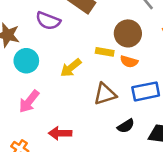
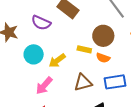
cyan circle: (26, 61) -> (34, 54), moved
pink arrow: (29, 101) -> (44, 86), moved

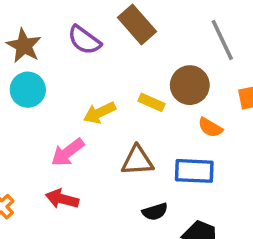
cyan circle: (34, 54) -> (28, 90), moved
orange semicircle: (103, 58) -> (210, 127), moved

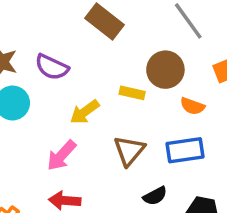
purple semicircle: (84, 40) -> (52, 67), moved
brown triangle: (137, 161) -> (129, 151), turned -36

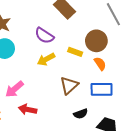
purple semicircle: (52, 67) -> (44, 36), moved
orange semicircle: (192, 106) -> (100, 64), moved, turned -152
pink arrow: (62, 155) -> (14, 89), moved

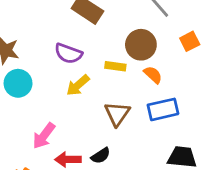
black semicircle: (81, 114) -> (101, 156), moved

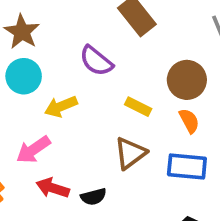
yellow rectangle: (115, 66) -> (138, 107), moved
yellow arrow: (78, 85) -> (61, 106), moved

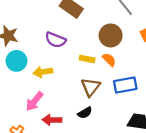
yellow arrow: (61, 106) -> (43, 72), turned 30
orange semicircle: (189, 121) -> (109, 60), moved
black semicircle: (93, 197) -> (85, 113), moved

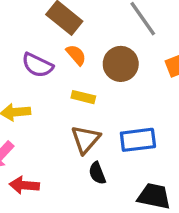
orange semicircle: (109, 60) -> (76, 55), moved
black semicircle: (85, 113) -> (97, 173), moved, turned 96

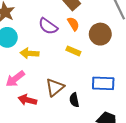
brown triangle: (86, 139) -> (55, 87), moved

